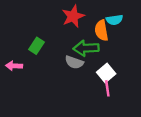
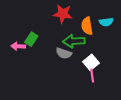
red star: (73, 16) -> (63, 14), turned 30
cyan semicircle: (114, 20) -> (106, 22), moved
pink arrow: (14, 66) -> (18, 46), moved

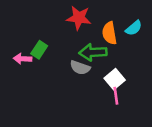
cyan semicircle: (106, 22) -> (134, 28), turned -32

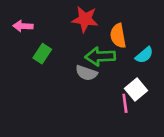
cyan semicircle: (134, 28) -> (144, 55), moved
pink arrow: (23, 59) -> (23, 26), moved
white square: (115, 79) -> (136, 90), moved

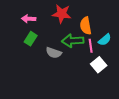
pink arrow: (23, 26) -> (29, 19), moved
gray semicircle: (86, 73) -> (54, 53), moved
pink line: (125, 103) -> (91, 46), moved

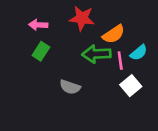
orange semicircle: (86, 26) -> (114, 34), turned -114
gray semicircle: (54, 53) -> (70, 87), moved

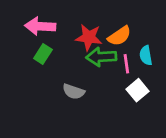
red star: (82, 18) -> (89, 37), moved
pink arrow: (38, 25) -> (40, 26), size x1.5
cyan semicircle: (139, 53) -> (146, 55), turned 120

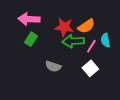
pink line: (126, 64) -> (91, 46), turned 40
white square: (137, 90) -> (90, 68), moved

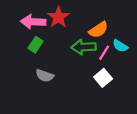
red star: (64, 27) -> (58, 17), moved, turned 30
cyan semicircle: (105, 40) -> (120, 46), turned -48
gray semicircle: (53, 66) -> (45, 76), moved

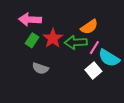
red star: (58, 17) -> (53, 38), moved
cyan semicircle: (120, 46) -> (109, 58), moved, size x1.5

